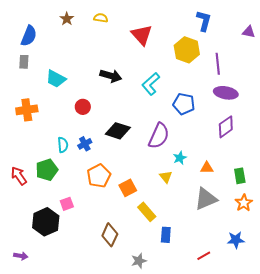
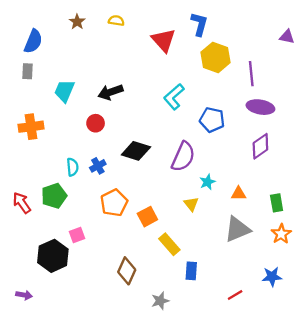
blue L-shape: (204, 21) -> (199, 24), moved
black arrow: (111, 76) -> (111, 92), moved, turned 145
cyan trapezoid: (56, 79) -> (64, 91), turned 85

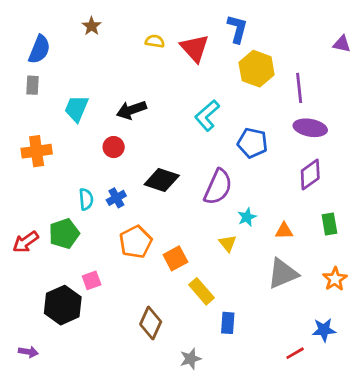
yellow semicircle: (116, 21) -> (155, 41), moved
red arrow: (22, 203) -> (26, 242), turned -90
green rectangle: (277, 203) -> (329, 224), moved
red line: (235, 295) -> (295, 353), moved

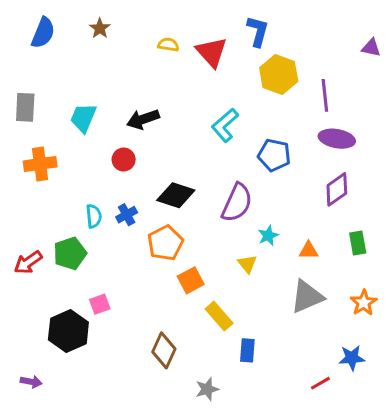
blue semicircle: (39, 49) -> (43, 33), moved
gray rectangle: (32, 85) -> (25, 107), moved, size x1.4
orange pentagon: (136, 242) -> (165, 243), moved

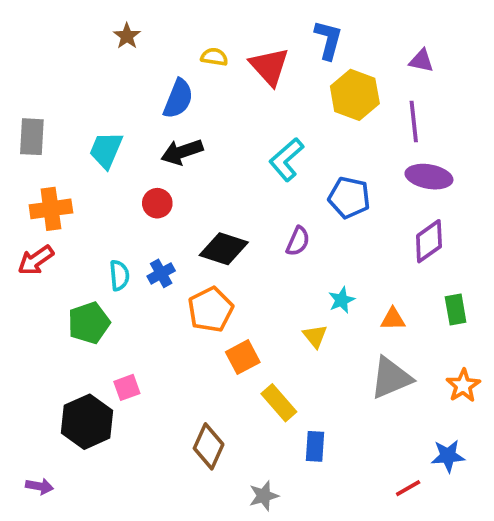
blue semicircle: (43, 33) -> (178, 99), moved
purple triangle: (371, 48) -> (421, 61), moved
purple semicircle: (237, 203) -> (298, 241), moved, size x0.6
red arrow: (28, 262) -> (36, 260), moved

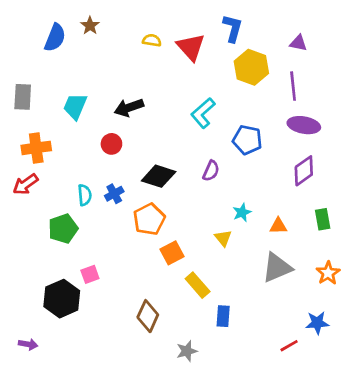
blue semicircle: (178, 99) -> (55, 38), moved

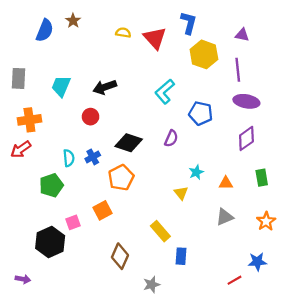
orange square: (172, 253) -> (103, 210), moved
gray triangle: (277, 268) -> (225, 217), size x0.7

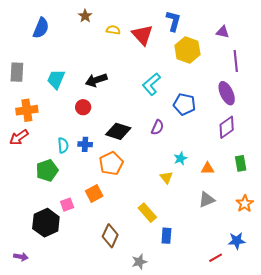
brown star: (73, 21) -> (85, 16), moved
purple line: (238, 70) -> (236, 61), moved
purple ellipse: (246, 101) -> (227, 93), turned 55
blue cross: (93, 157) -> (85, 144), turned 32

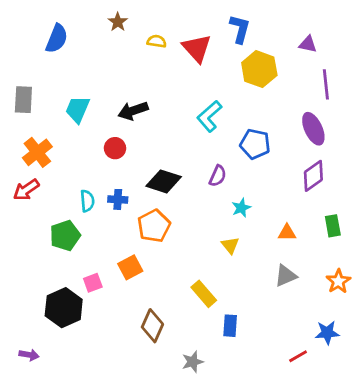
orange cross: (27, 110) -> (37, 152), turned -30
cyan star: (180, 158) -> (241, 208), moved

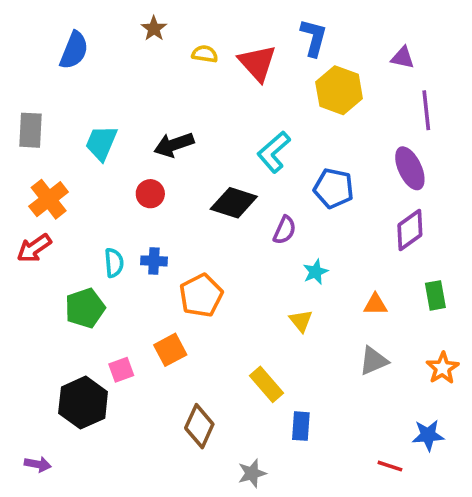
black diamond: (164, 181) -> (234, 203), moved
red line: (298, 356) -> (390, 466), turned 48

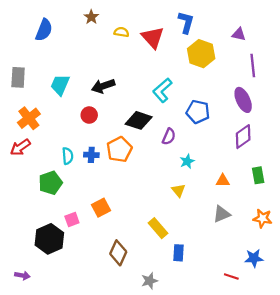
orange pentagon: (201, 295) -> (119, 149), moved
orange star: (443, 368) -> (262, 218), turned -30

